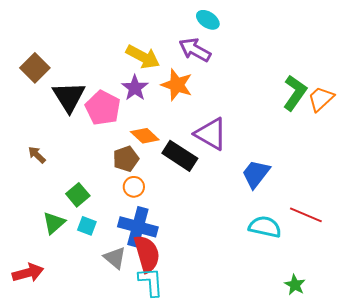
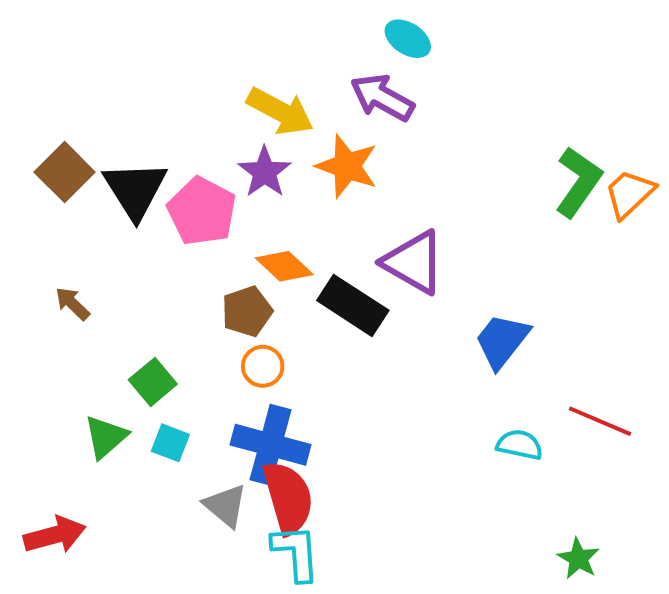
brown square: (35, 68) -> (65, 172), moved
cyan semicircle: (265, 227) -> (520, 445), size x0.7

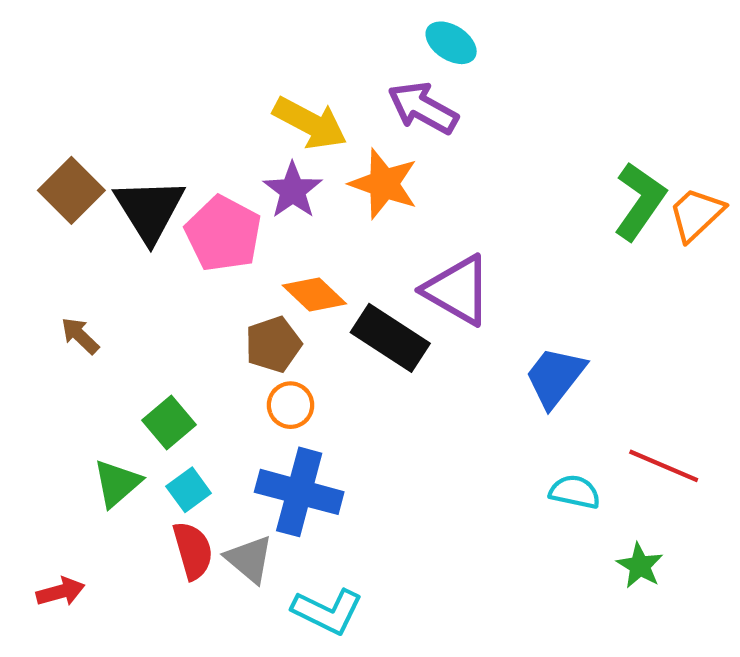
cyan square: (170, 443) -> (189, 490), turned 33
red semicircle: (288, 498) -> (193, 550), moved, size x0.7
red arrow: (55, 535) -> (61, 592), size x0.7
cyan L-shape: (296, 553) -> (327, 611), turned 120
green star: (578, 559) -> (640, 566), moved

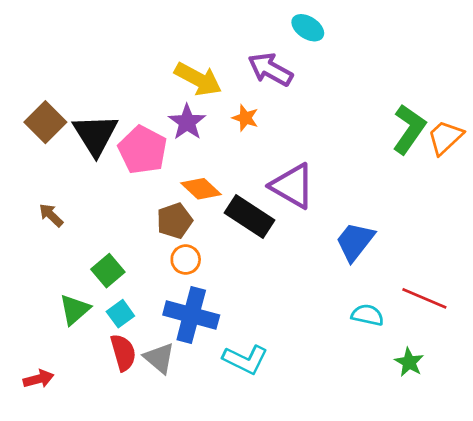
cyan ellipse: (451, 43) -> (308, 28), moved
orange star: (384, 184) -> (245, 118), size x0.6
cyan L-shape: (327, 611) -> (245, 359), moved

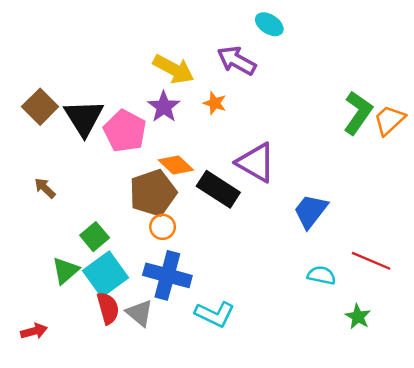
brown pentagon: (175, 221) -> (153, 193), size x1.5
cyan square: (120, 314) -> (106, 274), size x1.8

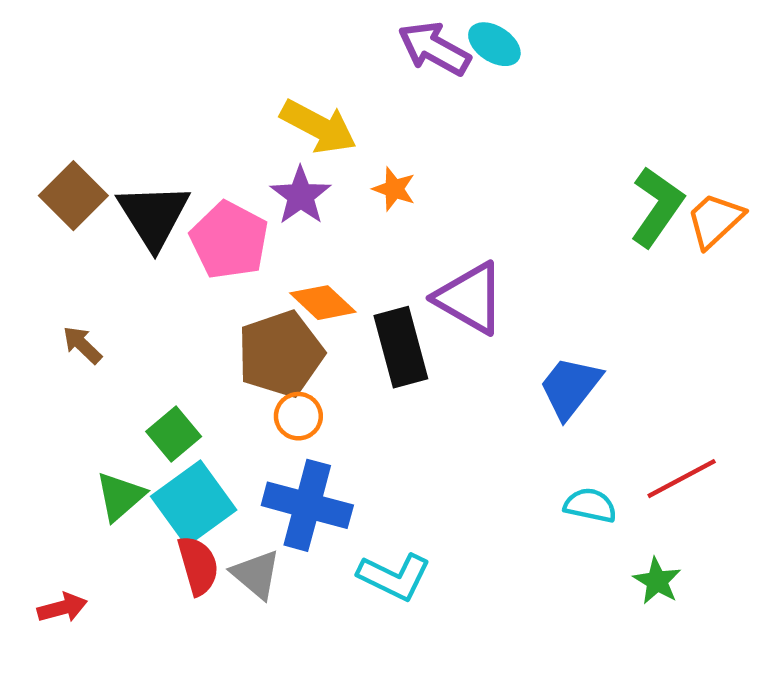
purple arrow: (237, 61) -> (434, 49), moved
black rectangle: (218, 189) -> (401, 347), turned 42
red line: (371, 261) -> (682, 479), turned -51

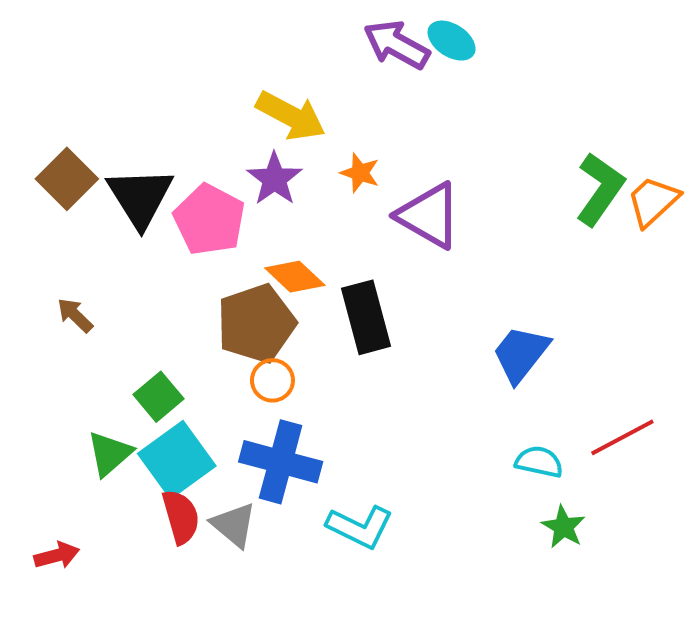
purple triangle: (470, 298) -> (429, 216), moved
green star: (657, 581) -> (563, 527), moved

